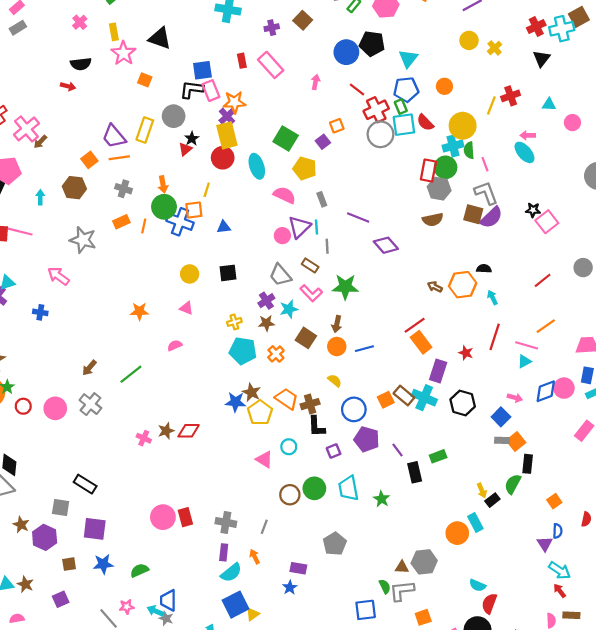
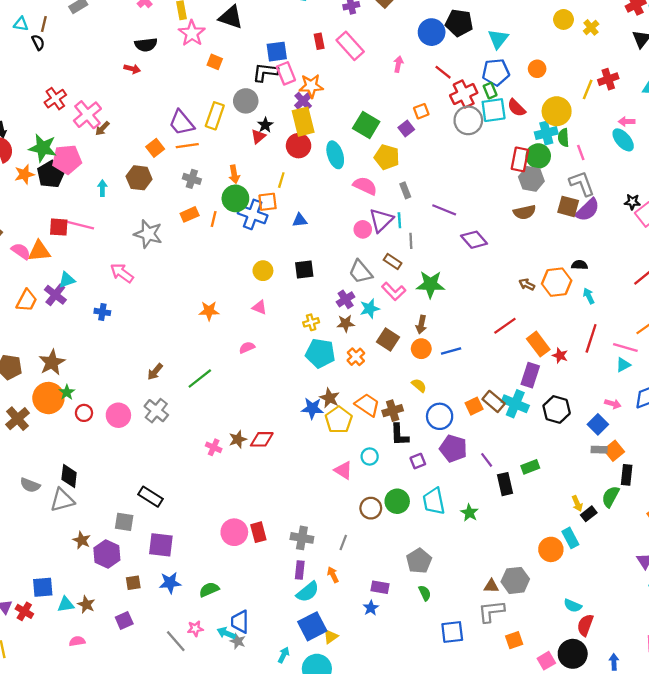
orange rectangle: (421, 342) -> (538, 344), moved
green semicircle: (385, 586) -> (425, 593), moved

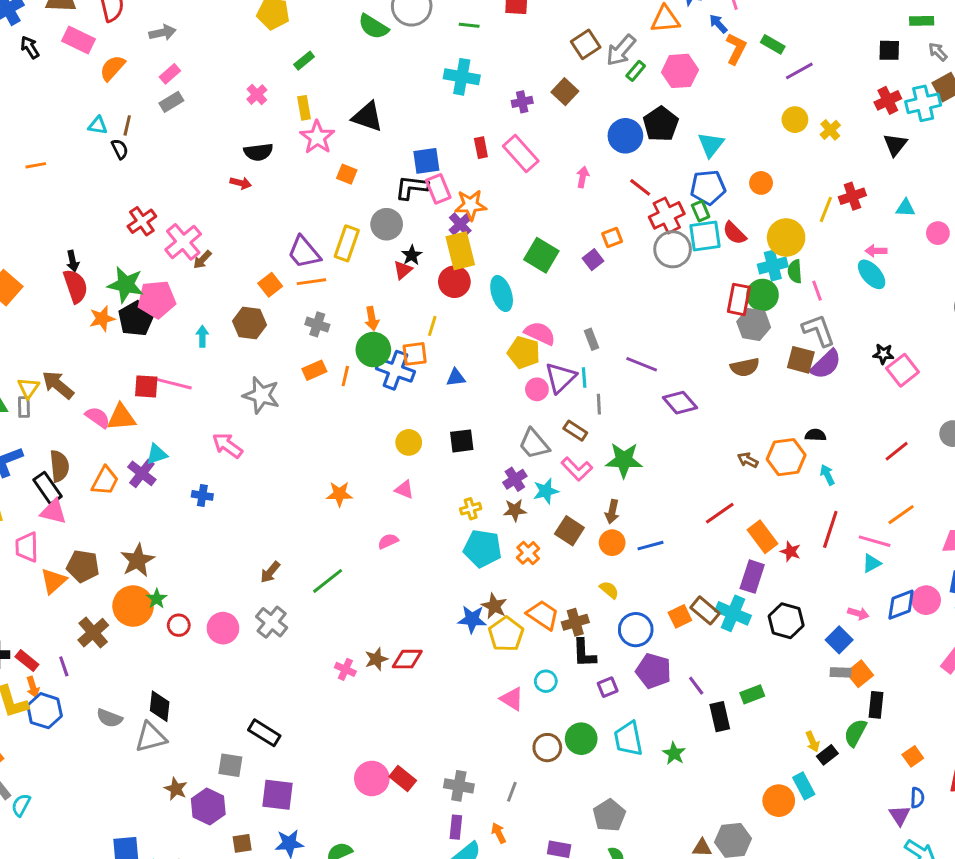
black pentagon: (459, 23) -> (661, 124), turned 30
yellow pentagon: (387, 157) -> (524, 352), moved
red rectangle: (258, 532) -> (403, 778), turned -36

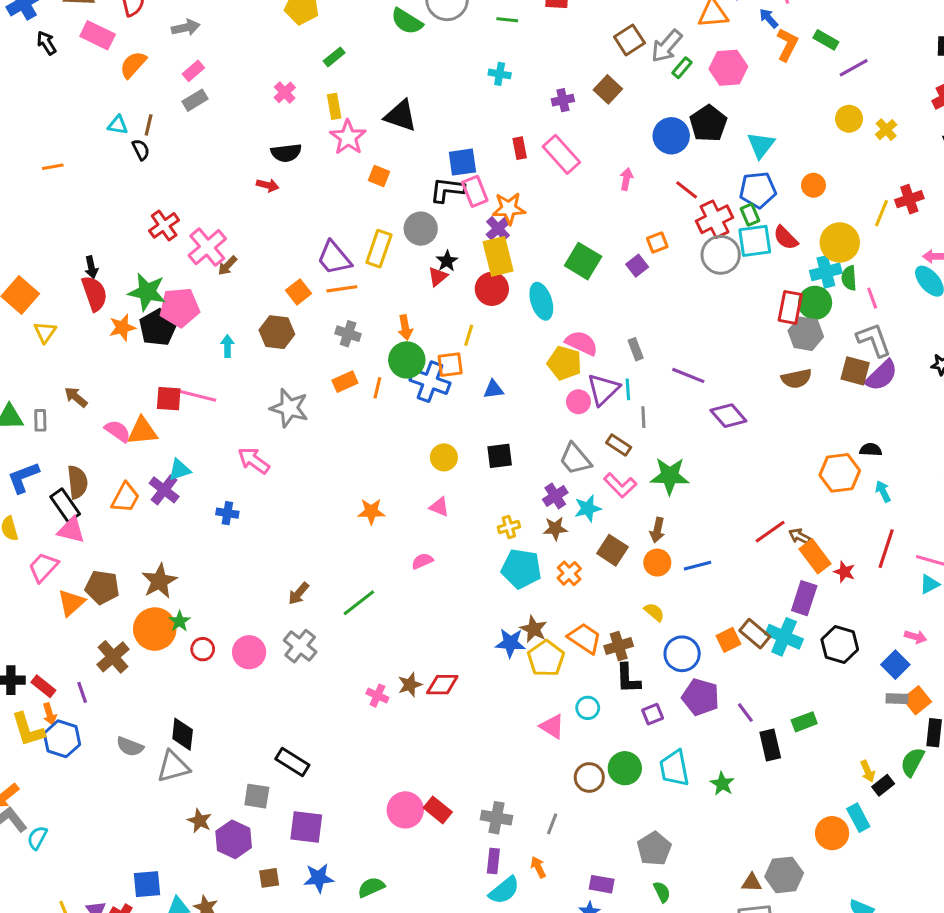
cyan cross: (462, 77) -> (500, 74), size x0.6
brown arrow: (58, 385) -> (76, 397), size x0.7
yellow triangle: (28, 388) -> (45, 332), moved
brown arrow: (748, 460) -> (800, 536), moved
pink trapezoid: (27, 547) -> (43, 567), turned 44

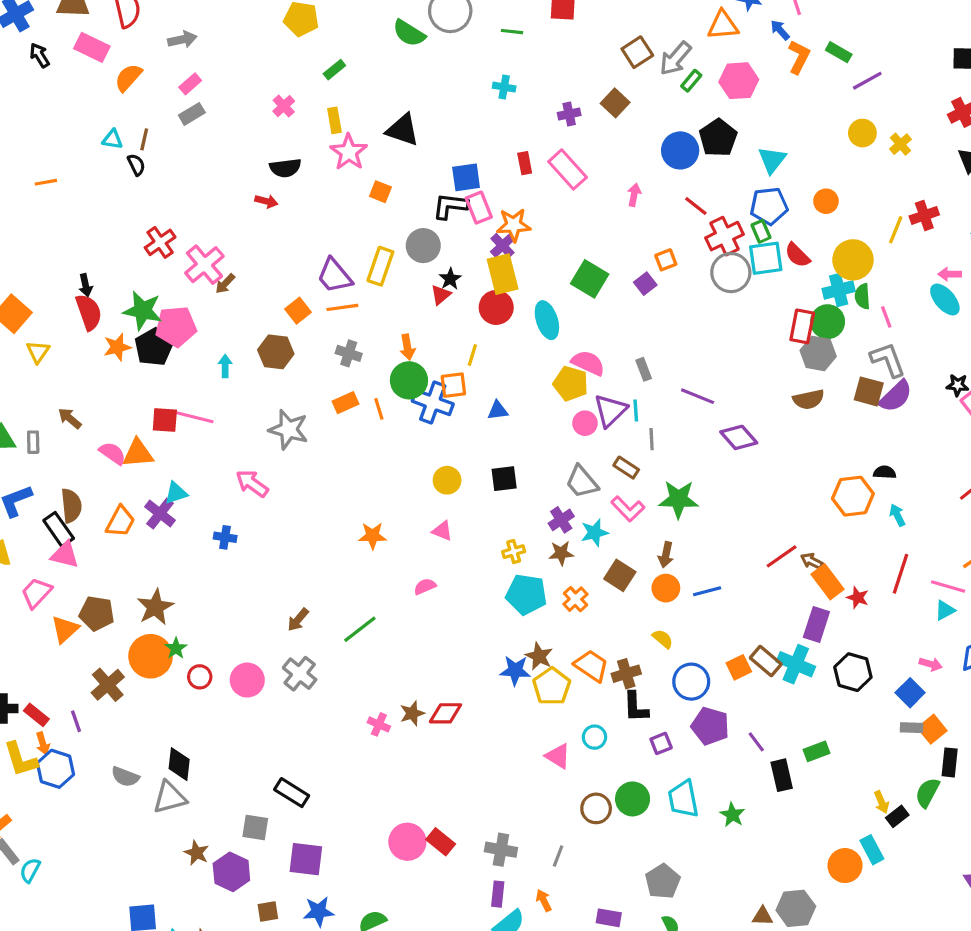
orange line: (377, 388) -> (379, 409), turned -30

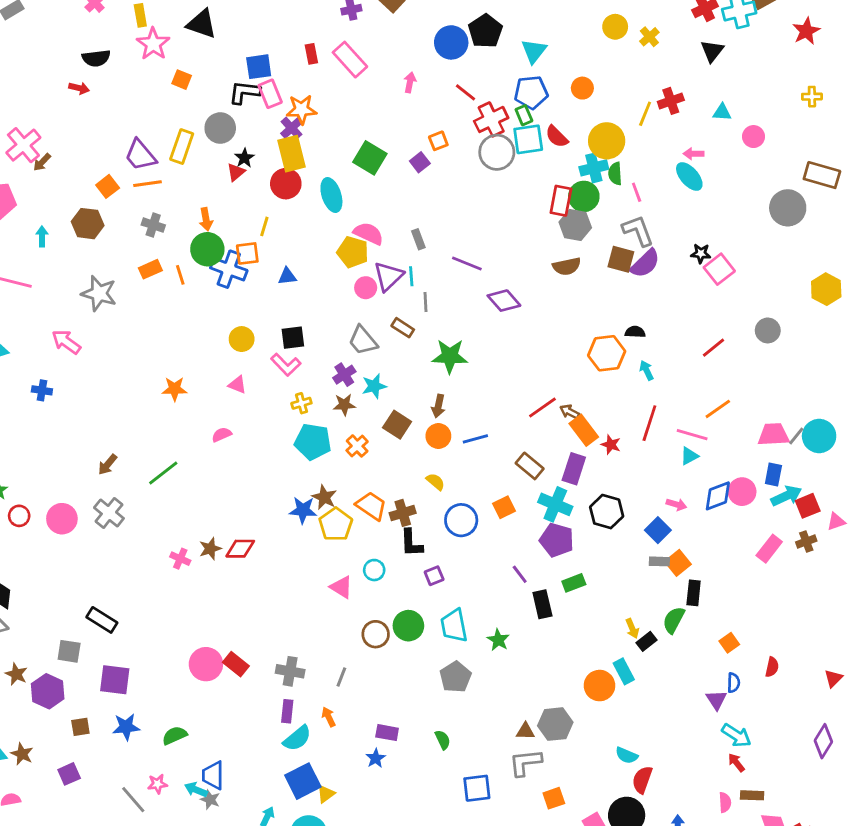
pink L-shape: (628, 509) -> (286, 365), moved
brown rectangle: (766, 661) -> (530, 466), moved
purple pentagon: (710, 726) -> (557, 540), moved
gray pentagon: (663, 881) -> (455, 677), moved

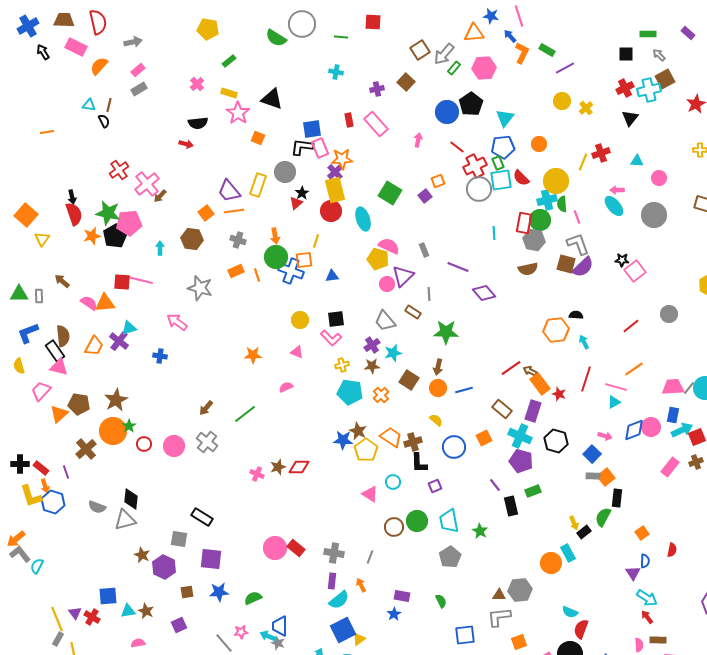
yellow rectangle: (140, 15) -> (229, 93), turned -63
gray circle: (788, 208) -> (654, 215), moved
cyan line: (411, 276) -> (494, 233), moved

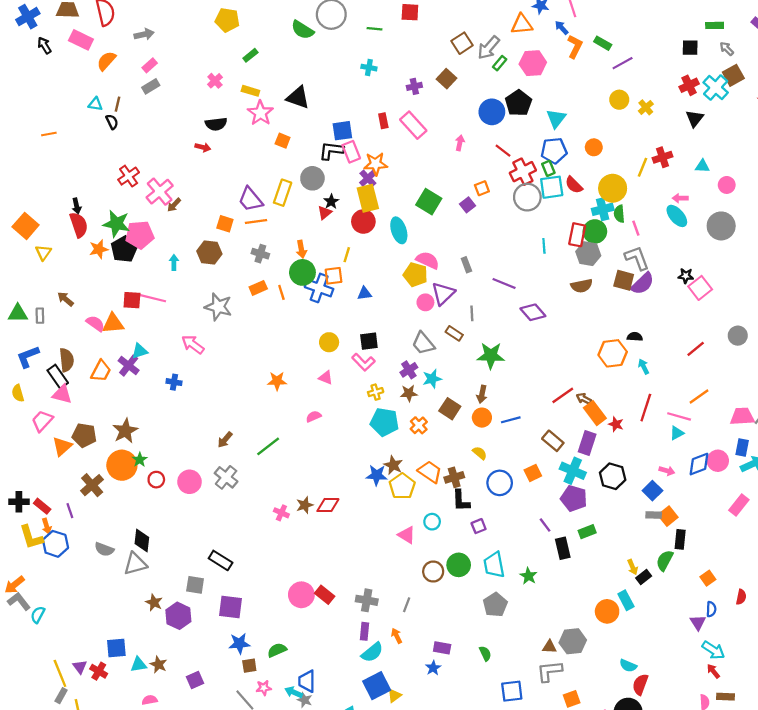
cyan cross: (649, 90) -> (716, 87), turned -35
orange square: (206, 213) -> (225, 224), turned -35
brown square: (187, 592) -> (249, 666), moved

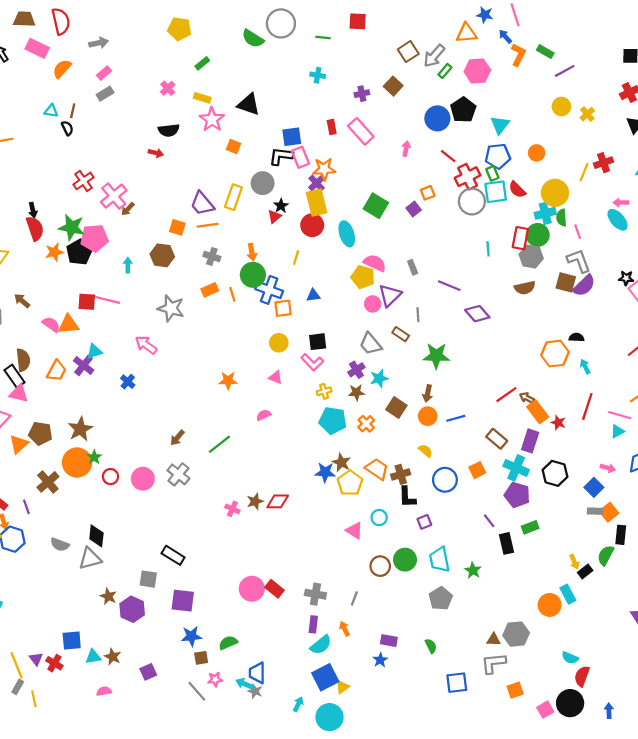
orange square: (333, 276) -> (283, 308), moved
blue cross: (174, 382) -> (128, 382), turned 32

